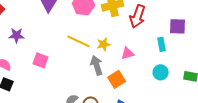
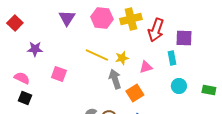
purple square: (178, 26) -> (184, 38), moved
cyan rectangle: (162, 44) -> (172, 58), moved

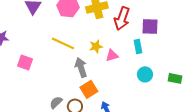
yellow star: (122, 58) -> (96, 46), moved
orange square: (135, 93) -> (89, 89), moved

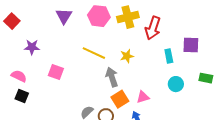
purple square: (150, 26) -> (191, 45), moved
pink triangle: (112, 55) -> (143, 97), moved
green rectangle: (175, 78) -> (206, 78), moved

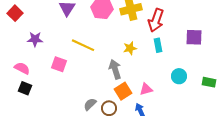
yellow line: (94, 53) -> (83, 45), moved
cyan rectangle: (169, 56) -> (158, 45), moved
green rectangle: (206, 78) -> (209, 82), moved

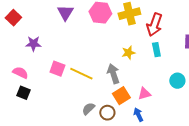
yellow line: (83, 45) -> (81, 74), moved

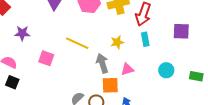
yellow line: (81, 74) -> (77, 43), moved
pink triangle: (144, 94) -> (127, 69), moved
orange square: (121, 96) -> (110, 85), turned 30

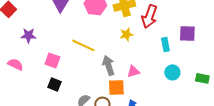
cyan rectangle: (145, 39) -> (165, 44), moved
yellow star: (117, 42) -> (126, 34), moved
black square: (12, 82) -> (54, 84), moved

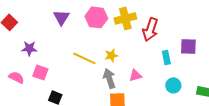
yellow star: (126, 34) -> (111, 55), moved
pink square: (52, 60) -> (40, 72), moved
pink triangle: (133, 71) -> (135, 75), moved

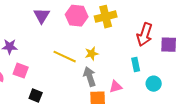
red arrow: (150, 29) -> (145, 35), moved
cyan rectangle: (166, 57) -> (136, 65), moved
pink triangle: (135, 75) -> (116, 87), moved

